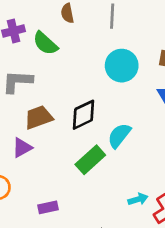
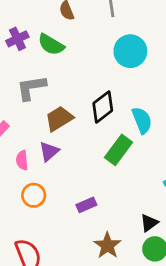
cyan semicircle: (119, 136) -> (142, 120), turned 132

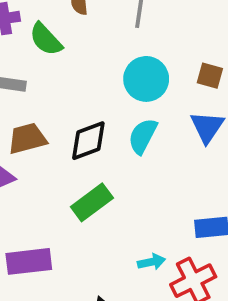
cyan semicircle: (142, 120) -> (143, 136), moved, turned -148
purple rectangle: (86, 205) -> (29, 261), size x1.6

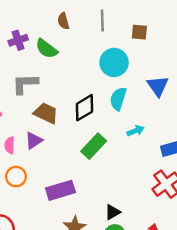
brown square: (210, 76) -> (139, 32), moved
brown trapezoid: (27, 139) -> (46, 113), turned 50
cyan arrow: (151, 262) -> (135, 131), moved

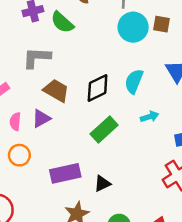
brown square: (139, 32) -> (162, 24), moved
cyan circle: (114, 62) -> (133, 27), moved
black triangle: (113, 212) -> (102, 184), moved

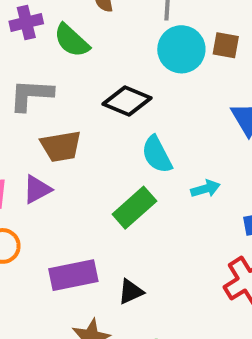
cyan semicircle: (134, 81) -> (157, 154), moved, turned -50
black diamond: (98, 88) -> (127, 101), moved, turned 48
brown trapezoid: (56, 91) -> (61, 146), turned 140

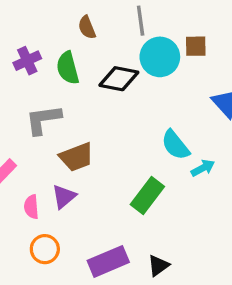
green semicircle: (72, 41) -> (68, 68), turned 44
black diamond: (127, 101) -> (119, 79), moved
cyan semicircle: (157, 154) -> (175, 145), moved

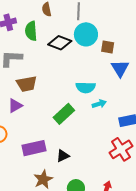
brown square: (196, 46) -> (108, 47), moved
cyan semicircle: (175, 145) -> (86, 87), turned -60

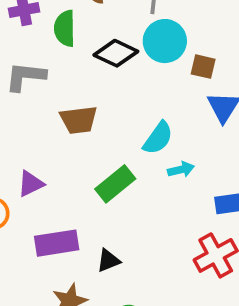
brown trapezoid: (27, 84) -> (79, 120), moved
cyan semicircle: (86, 87) -> (158, 138), turned -60
purple triangle: (15, 106) -> (31, 184), moved

